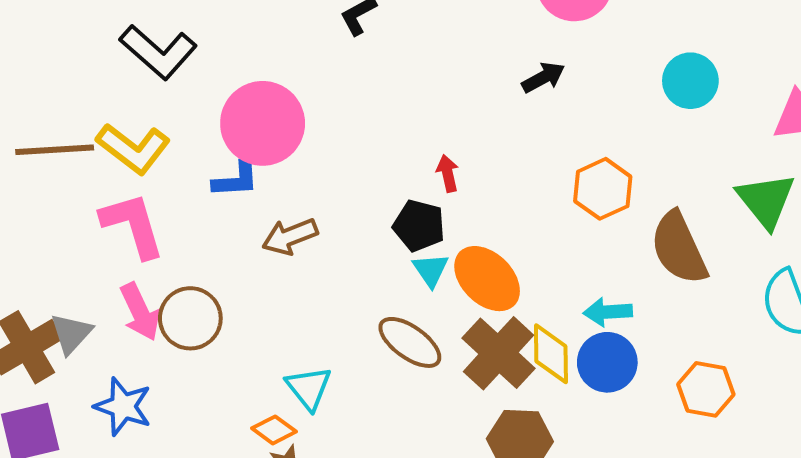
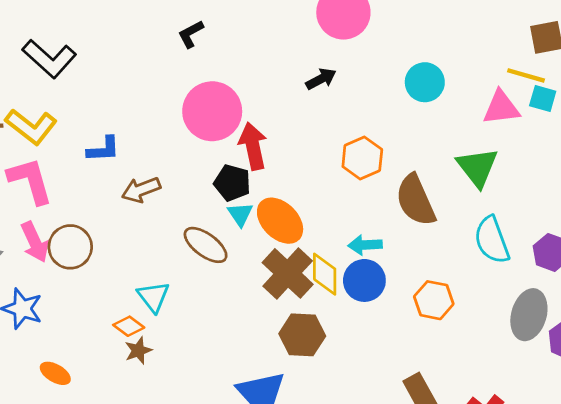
pink circle: (263, 123) -> (212, 111), moved
red arrow: (448, 173) -> (253, 146), size x1.8
brown ellipse: (410, 342) -> (206, 245), moved

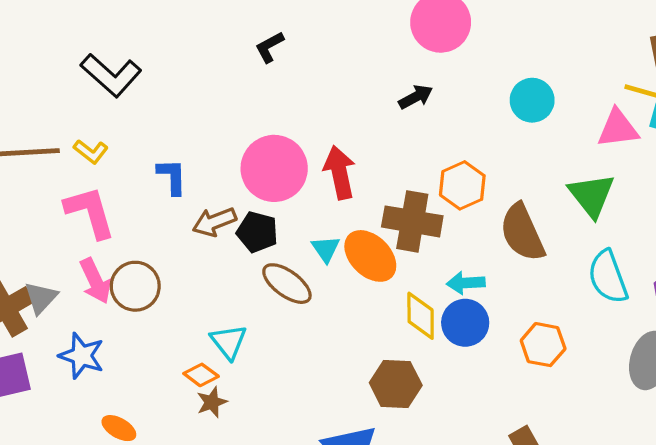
pink circle: (212, 111) -> (274, 168), moved
yellow L-shape: (31, 127) -> (91, 152), size x0.6
blue L-shape: (103, 149) -> (172, 177), turned -88
black pentagon: (232, 183) -> (257, 232), moved
brown cross: (288, 273) -> (412, 221), moved, turned -33

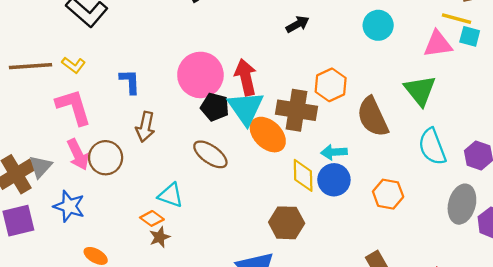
brown arrow: (214, 222) -> (145, 127), moved, turned -56
black pentagon: (257, 232) -> (215, 107), moved
cyan triangle: (326, 249) -> (246, 108), moved, size x1.8
cyan triangle: (229, 342) -> (171, 195), turned -32

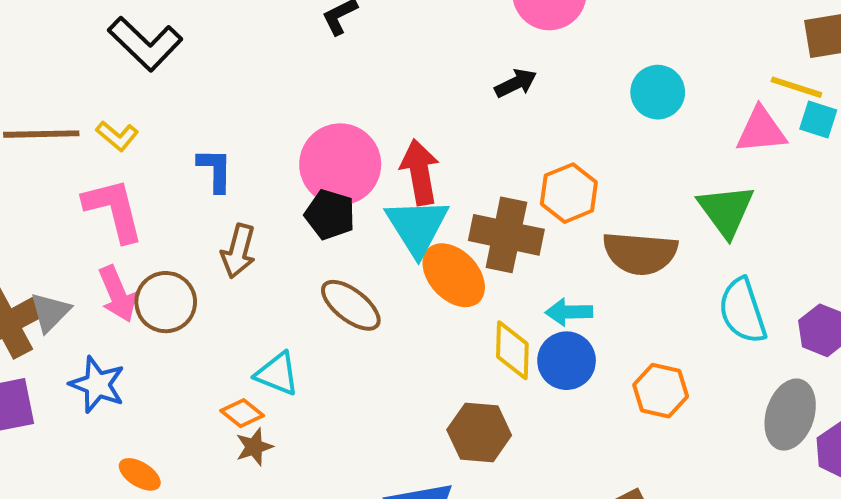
black pentagon: (215, 107) -> (330, 215), moved
brown semicircle: (373, 117) -> (640, 253), turned -63

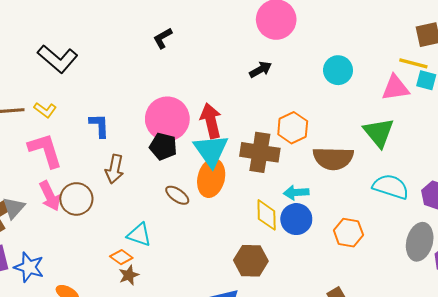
orange ellipse: (454, 275) -> (211, 178), moved, turned 60
brown ellipse: (351, 305) -> (177, 195), size x0.7
cyan semicircle: (743, 311) -> (391, 187), turned 129
blue star: (97, 385) -> (29, 267), moved

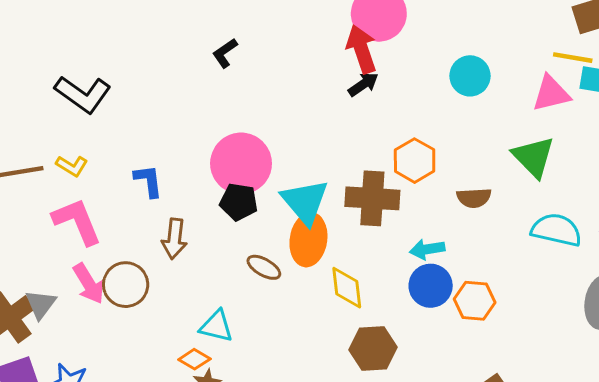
red arrow: (211, 121) -> (361, 49), moved
brown semicircle: (333, 158) -> (474, 198), size x0.6
yellow diamond: (267, 215) -> (347, 288), moved
orange hexagon: (348, 233) -> (475, 301), moved

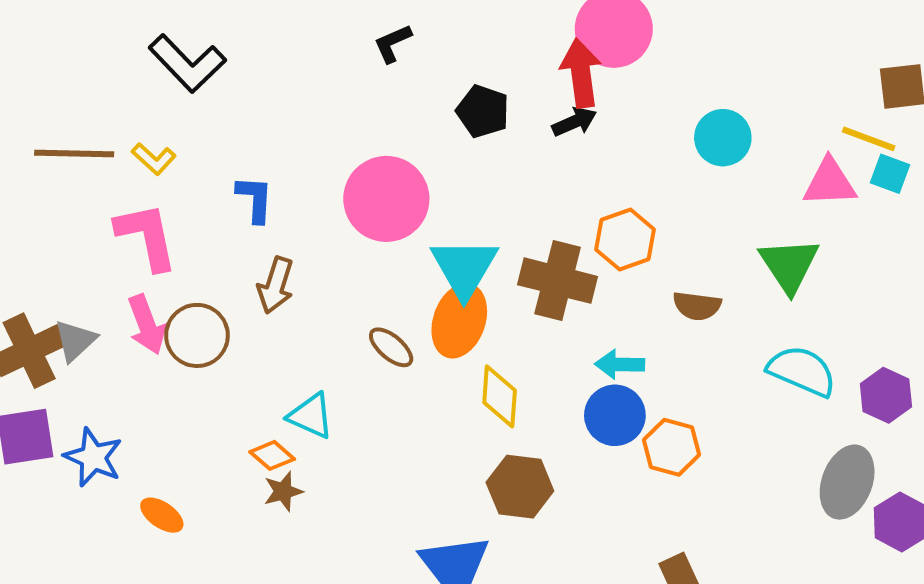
black pentagon: (239, 202) -> (483, 111), moved

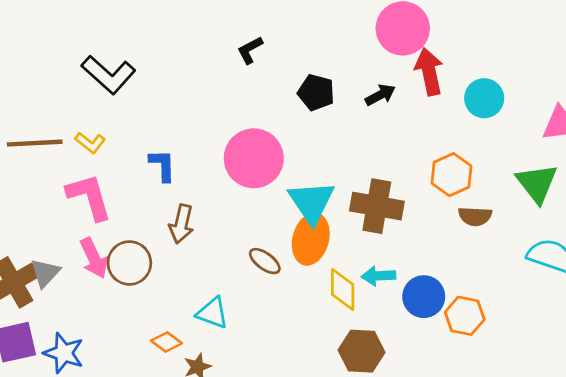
red arrow: (581, 73) -> (429, 72), moved
orange hexagon: (625, 240) -> (451, 175), moved
cyan arrow: (620, 364) -> (378, 276), moved
orange diamond: (272, 455) -> (166, 342), moved

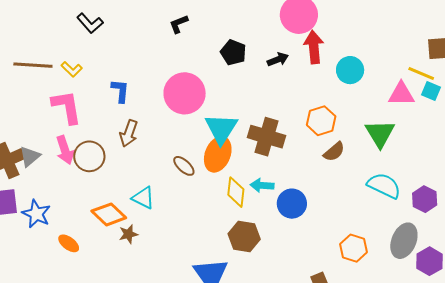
black L-shape: (250, 50) -> (179, 24), moved
black L-shape: (108, 75) -> (90, 23), size x0.7
brown semicircle: (475, 216) -> (334, 152), turned -50
orange hexagon: (465, 316) -> (354, 248), moved
orange diamond: (166, 342) -> (109, 214), size x1.6

